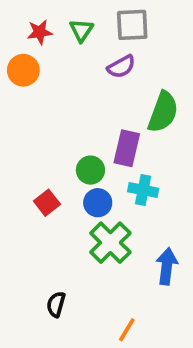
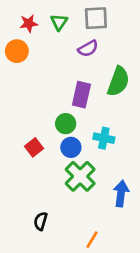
purple rectangle: (127, 148) -> (81, 95), moved

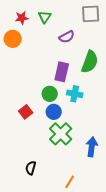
gray square: (96, 18) -> (91, 14), moved
cyan cross: (104, 138) -> (75, 94), moved

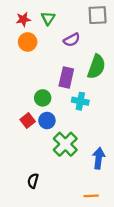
orange circle: (13, 39) -> (28, 42), moved
green circle: (50, 94) -> (43, 98), moved
blue circle: (54, 112) -> (47, 121), moved
orange line: (70, 182) -> (91, 196), moved, turned 56

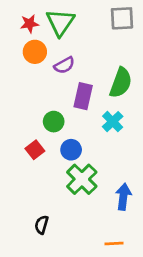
green triangle: (48, 18) -> (60, 22), size x1.6
purple semicircle: (72, 40) -> (64, 65), moved
cyan cross: (80, 101) -> (113, 122), moved, turned 35
blue circle: (47, 121) -> (71, 150), moved

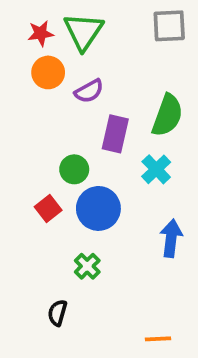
blue circle: (71, 150) -> (98, 208), size x1.5
green cross: (82, 179) -> (87, 266), moved, size x0.6
blue arrow: (123, 197) -> (171, 238), moved

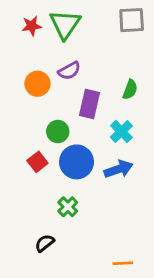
orange circle: (48, 72) -> (37, 84), moved
green semicircle: (167, 115) -> (130, 90), size x0.6
blue arrow: (171, 238) -> (119, 169), moved, turned 64
black semicircle: (57, 313) -> (45, 243), turned 36

